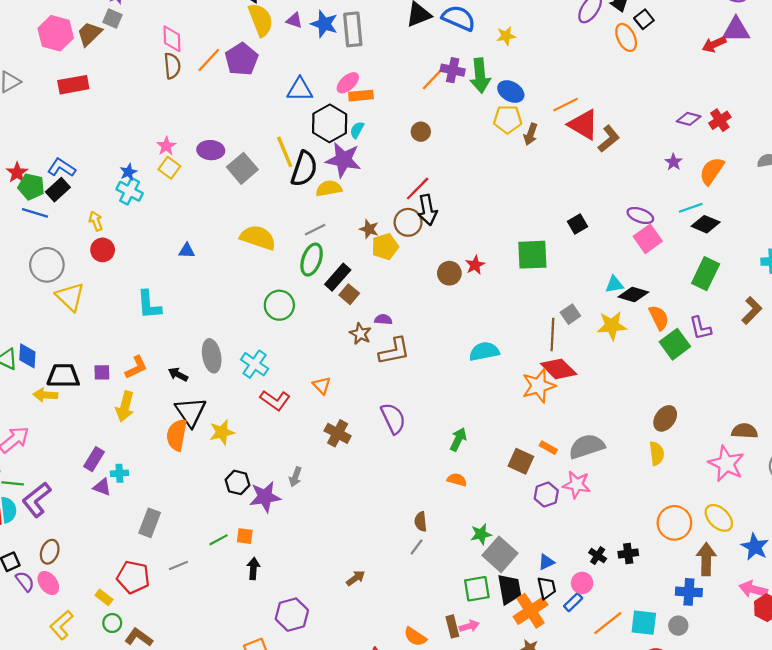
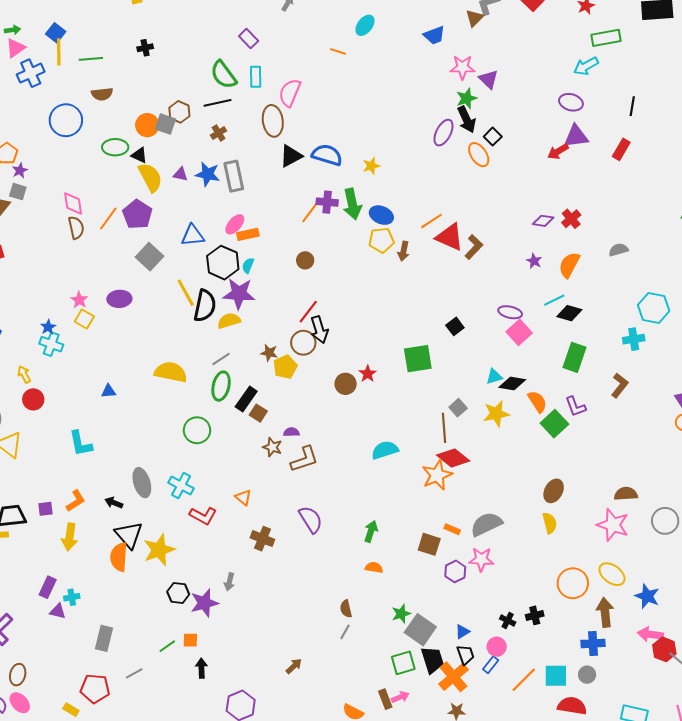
gray square: (242, 168) -> (149, 257), moved
yellow star: (222, 432) -> (159, 550), size x1.4

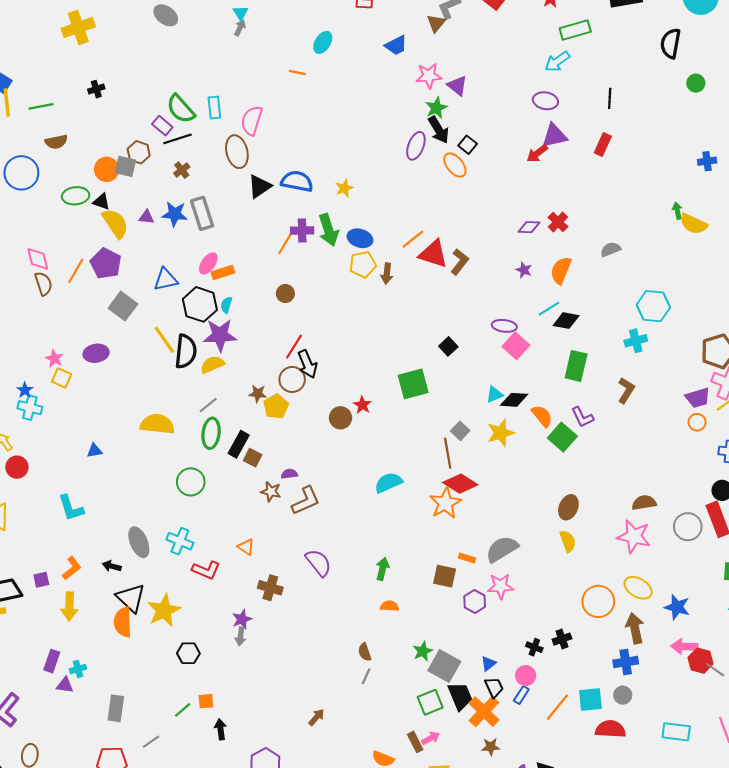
purple rectangle: (249, 39) -> (162, 126), moved
purple star: (204, 603) -> (242, 619), moved, size x0.7

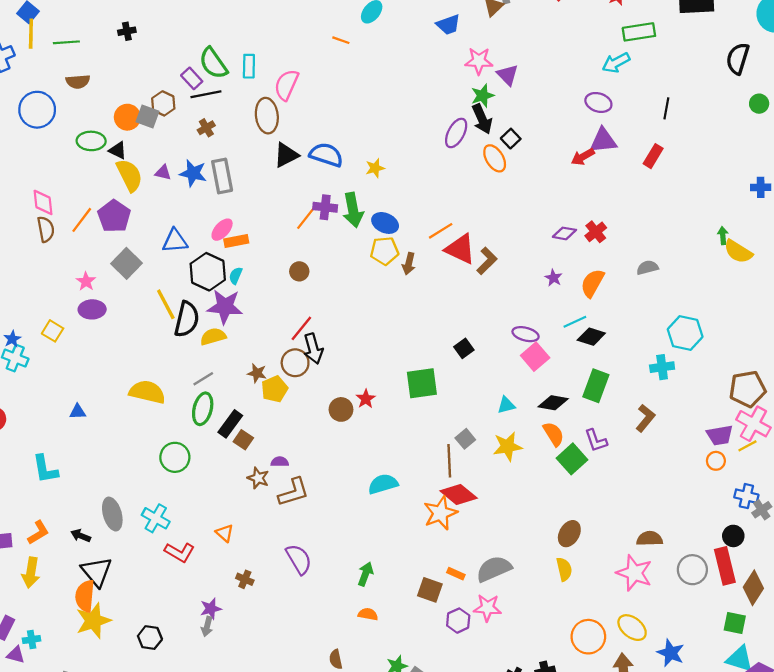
pink star: (54, 359) -> (86, 281), moved
black diamond: (514, 400) -> (553, 403), moved
brown cross: (270, 588) -> (245, 579), size x0.7
yellow star: (164, 610) -> (93, 621), moved

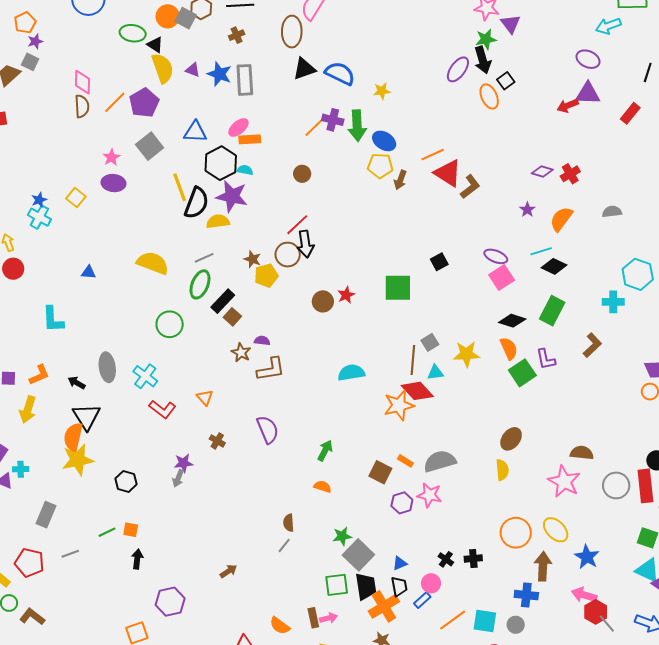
cyan semicircle: (236, 276) -> (245, 170), turned 70
cyan triangle: (506, 405) -> (435, 372), moved

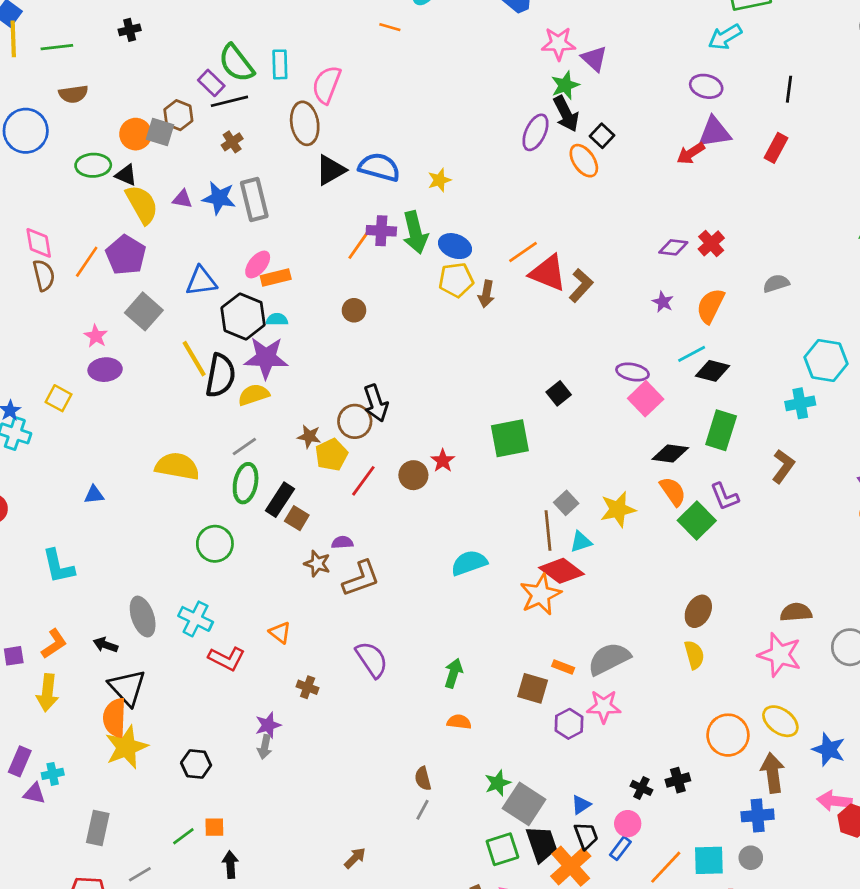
red line: (297, 225) -> (363, 481), moved

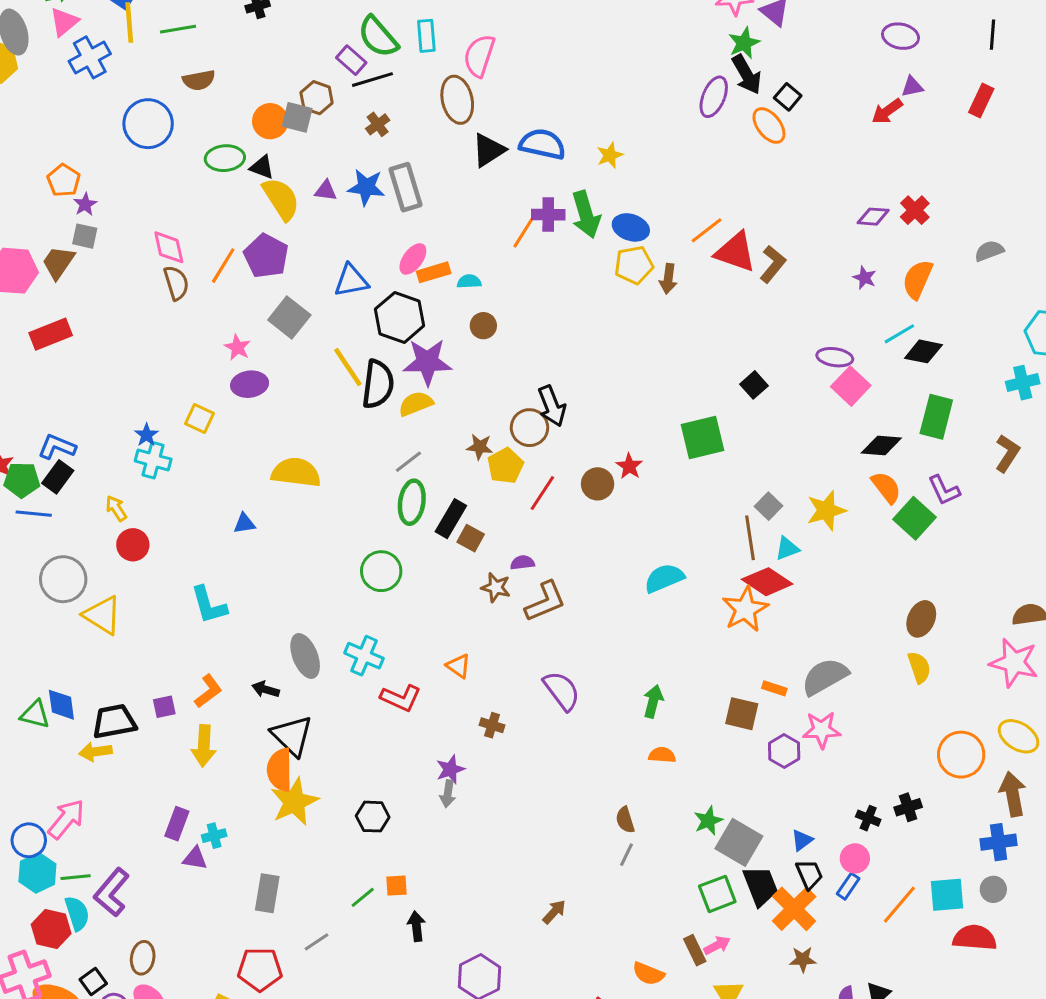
purple triangle: (714, 132) -> (912, 87), size x0.6
brown circle: (354, 310) -> (483, 326), moved
cyan semicircle: (277, 319) -> (469, 282), moved
yellow semicircle: (177, 466) -> (296, 472), moved

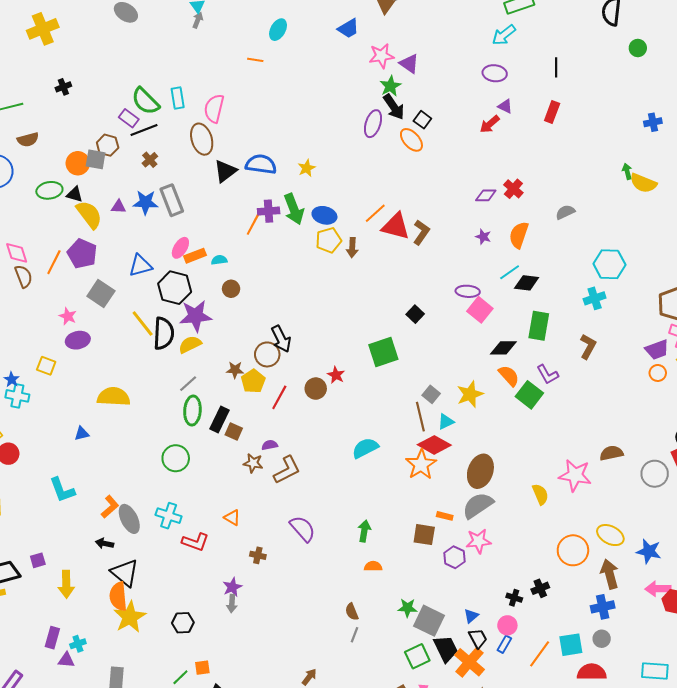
purple triangle: (912, 87) -> (505, 106), turned 42
brown ellipse: (921, 619) -> (480, 471), moved, size x1.4
pink star: (1014, 663) -> (575, 475), moved
orange L-shape: (208, 691) -> (110, 507), moved
green star: (708, 821) -> (407, 608), turned 30

